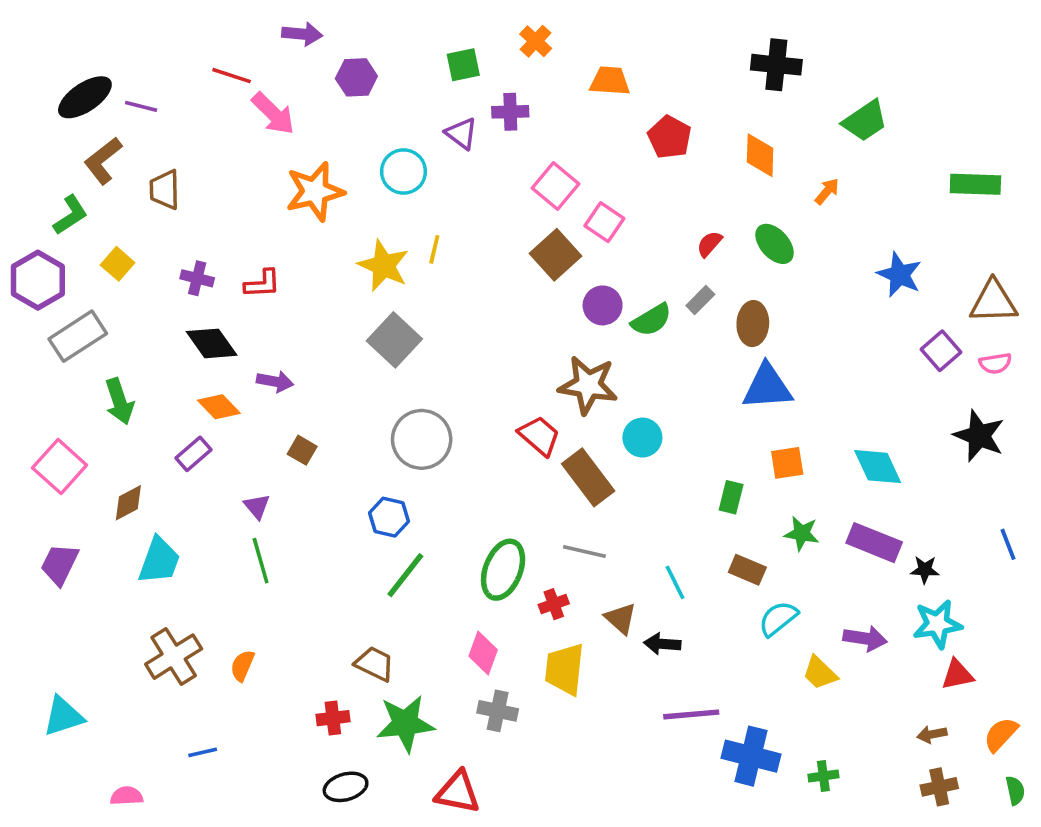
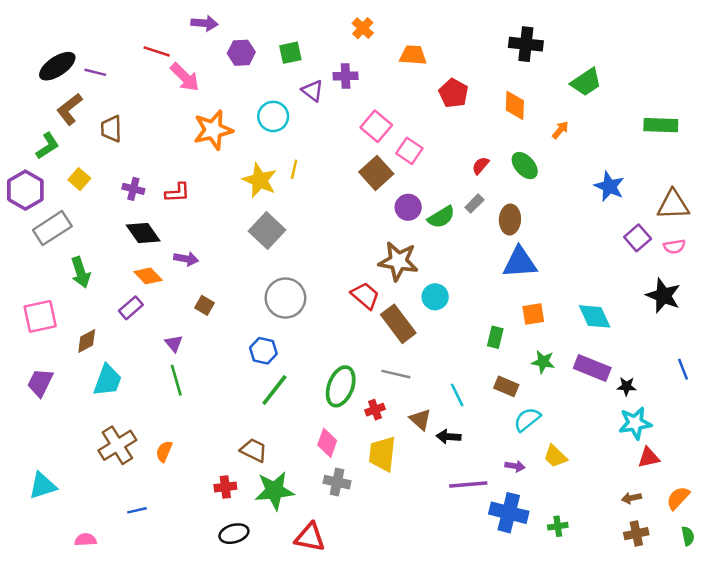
green square: (463, 65) -> (290, 53), moved
pink square: (60, 467) -> (40, 316), turned 36
purple arrow: (865, 638) -> (515, 466), moved, size x0.7

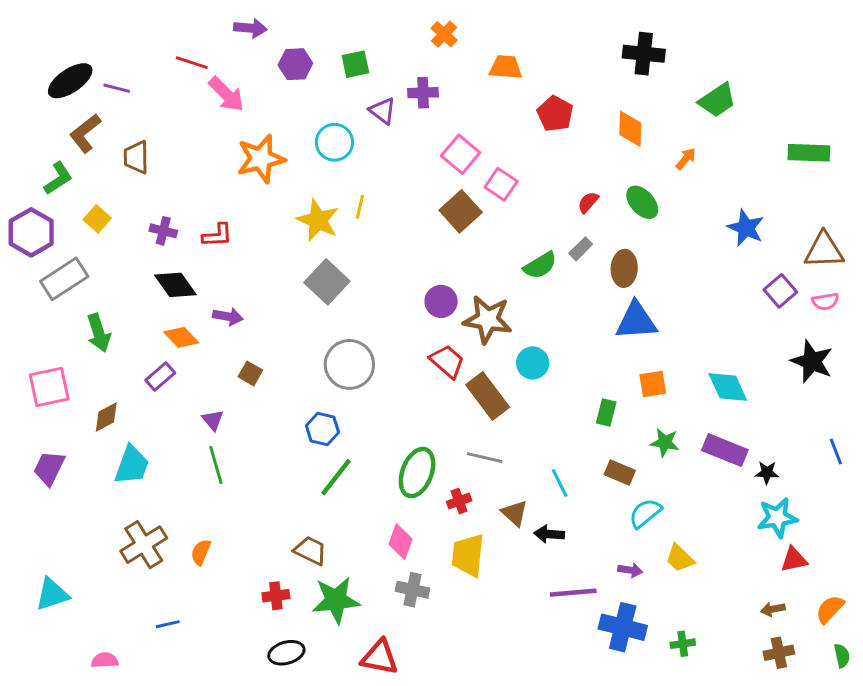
purple circle: (408, 207) -> (441, 301), moved

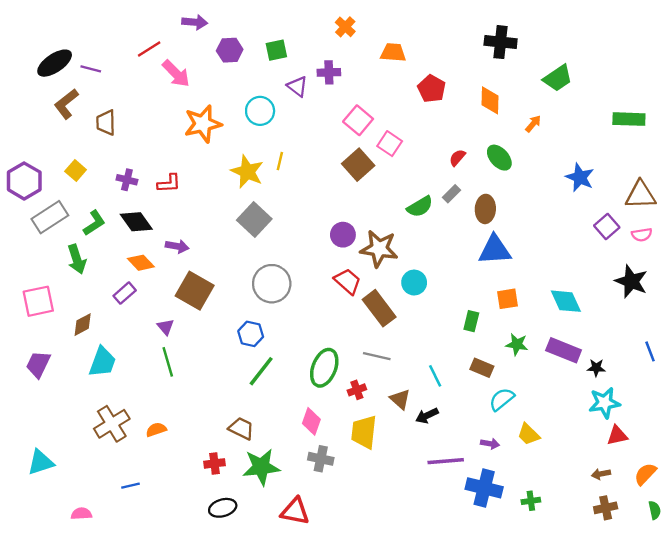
red line: (192, 63) -> (149, 49), turned -50
green L-shape: (58, 178) -> (94, 223), moved
brown square: (250, 373) -> (195, 291), size x2.0
black arrow: (549, 534) -> (427, 416), turned -30
orange semicircle: (201, 552) -> (156, 430), turned 48

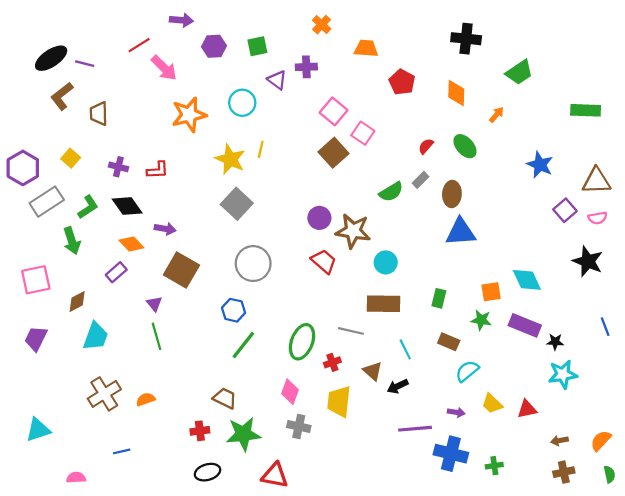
orange square: (508, 299) -> (491, 292), moved
brown rectangle: (379, 308) -> (383, 304), moved, turned -52
red triangle: (617, 435) -> (527, 409), moved

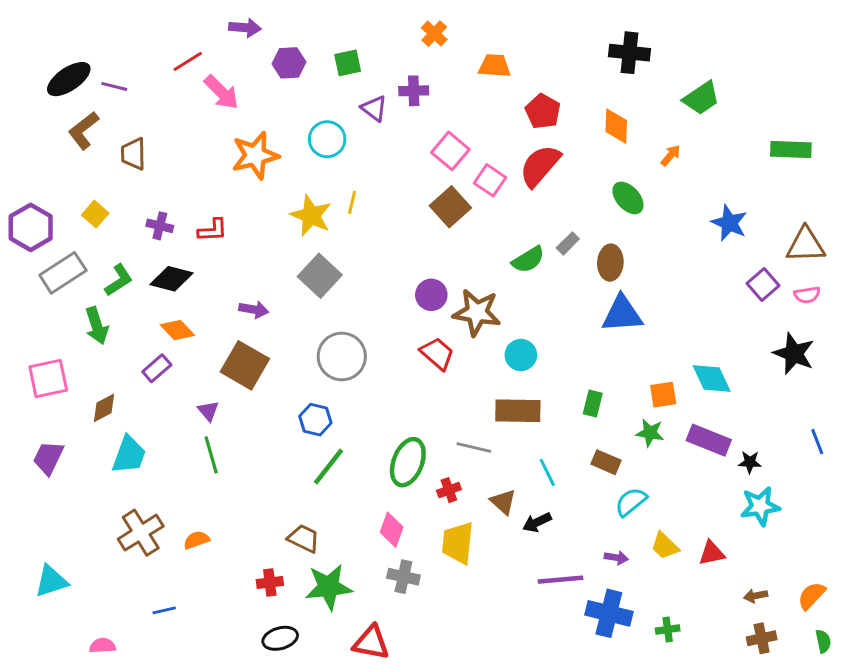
red semicircle: (426, 146) -> (540, 166), moved, size x2.0
black diamond: (127, 206) -> (172, 279), turned -40
purple arrow: (165, 229) -> (254, 310), moved

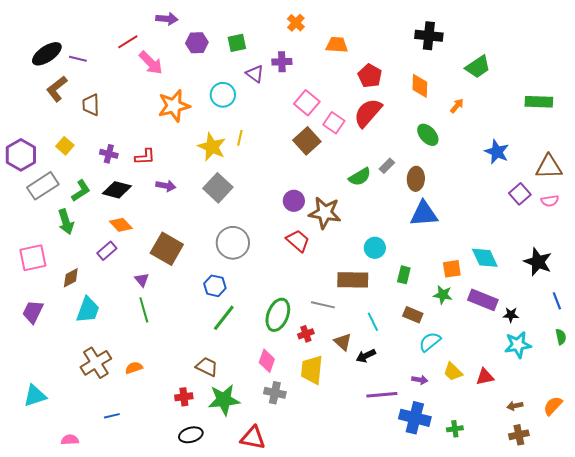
purple arrow: (254, 310) -> (166, 186), moved
black star: (794, 354) -> (538, 262), moved
cyan circle: (521, 355) -> (375, 248), moved
green semicircle: (823, 641) -> (561, 337), moved

